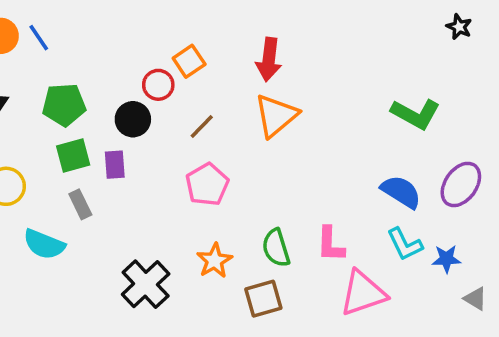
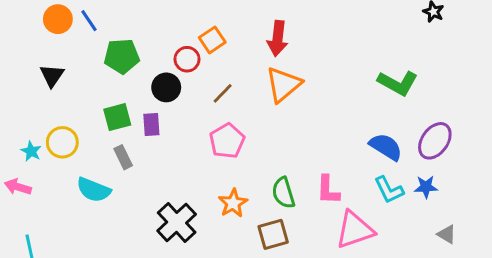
green pentagon: (64, 105) -> (122, 56), moved
blue star: (446, 259) -> (426, 187), moved

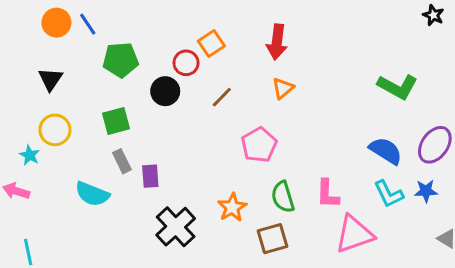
orange triangle: (283, 84) -> (283, 88), size x0.6
purple rectangle: (151, 125) -> (150, 176), moved
pink pentagon: (227, 141) -> (259, 145), moved
yellow circle: (62, 142) -> (55, 130), moved

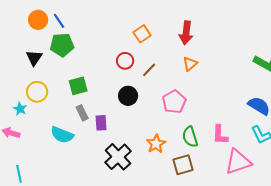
green pentagon: (120, 60) -> (62, 45), moved
red circle: (186, 63) -> (125, 61), moved
black circle: (165, 91) -> (128, 96), moved

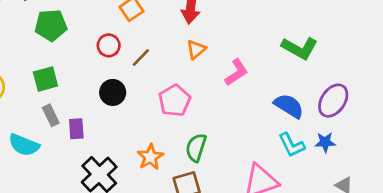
green pentagon: (62, 45) -> (51, 25), moved
pink L-shape: (220, 135) -> (236, 72), moved, turned -125
green semicircle: (190, 137) -> (196, 148), turned 35

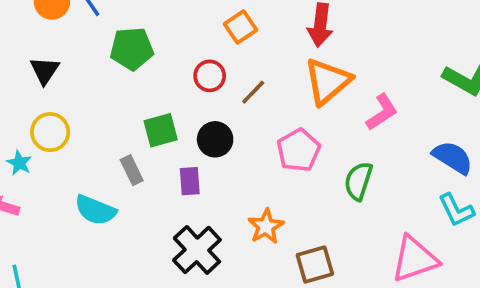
orange triangle: (196, 49) -> (328, 81), size x1.8
green square: (45, 79) -> (161, 130), moved
purple rectangle: (76, 129) -> (190, 181), moved
green semicircle: (196, 148) -> (358, 181), moved

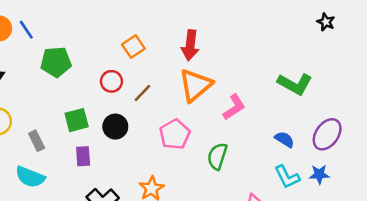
blue semicircle: (453, 157) -> (284, 139), size x0.7
gray rectangle: (132, 170) -> (37, 141), moved
purple rectangle: (190, 181) -> (83, 156), moved

